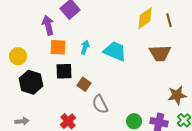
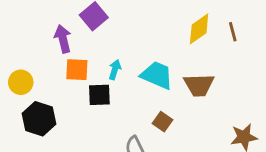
brown trapezoid: (160, 53) -> (199, 85), moved
black square: (64, 71) -> (99, 95), moved
brown square: (84, 84) -> (163, 122), moved

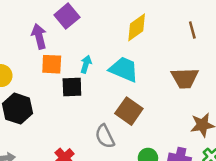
yellow diamond: (199, 29) -> (137, 27), moved
brown trapezoid: (199, 85) -> (185, 78), moved
brown square: (163, 122) -> (129, 111), size x1.5

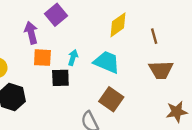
brown line: (192, 30) -> (154, 36), moved

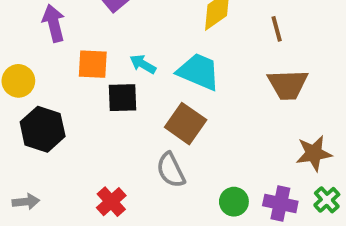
purple arrow: (31, 33) -> (54, 23), moved
cyan arrow: (73, 58) -> (143, 64), turned -77
brown square: (111, 99) -> (186, 124), moved

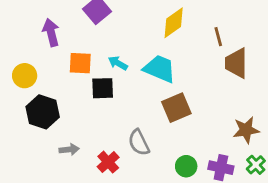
brown trapezoid: (288, 85) -> (236, 63), moved, turned 92
brown square: (186, 124) -> (176, 108), moved, turned 32
gray arrow: (26, 202) -> (69, 149), moved
red cross: (111, 202) -> (108, 162), moved

